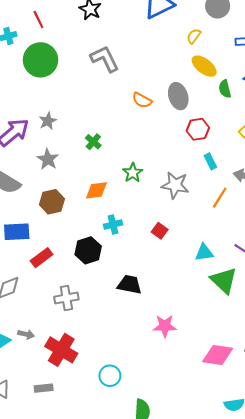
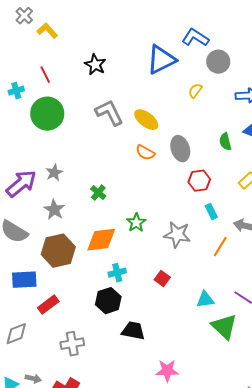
yellow ellipse: (204, 66) -> (146, 120), moved
orange diamond: (96, 190) -> (101, 240), size x1.4
brown hexagon: (52, 202) -> (58, 251), size x1.4
black hexagon: (88, 250) -> (108, 301), moved

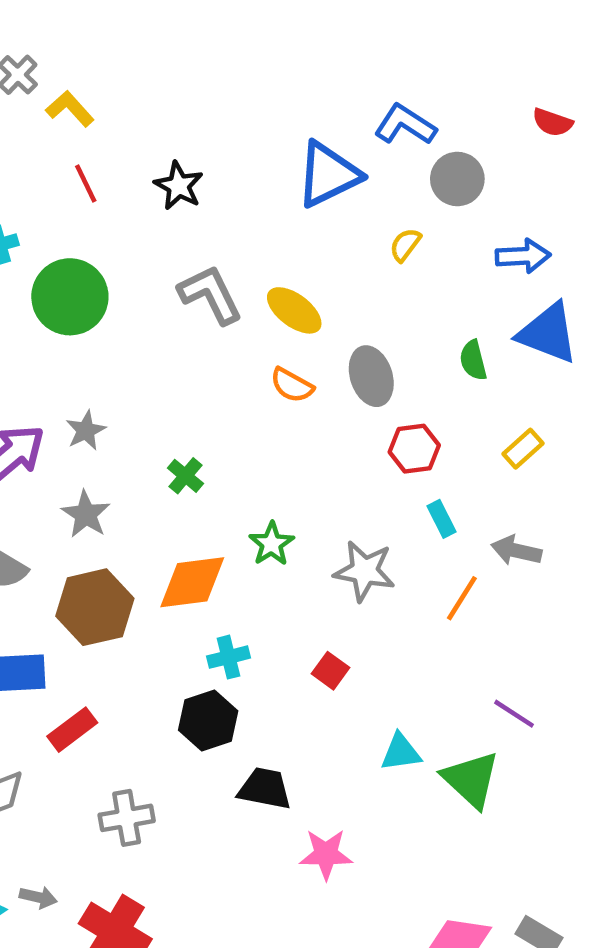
red line: (45, 75) -> (86, 184), moved
cyan triangle: (205, 300) -> (401, 752), moved
pink star: (167, 371) -> (326, 854), moved

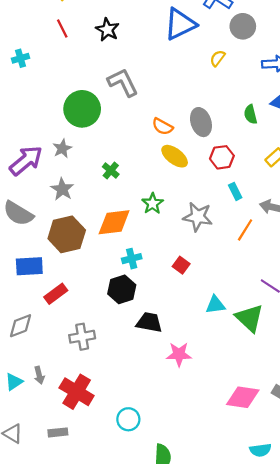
green circle: (70, 297) -> (82, 109), moved
yellow ellipse: (294, 310) -> (175, 156), moved
gray arrow: (38, 897) -> (39, 375), turned 63

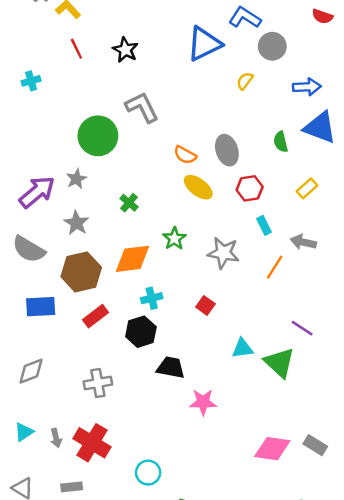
red rectangle: (56, 294) -> (96, 316), moved
gray arrow: (39, 375) -> (56, 438), moved

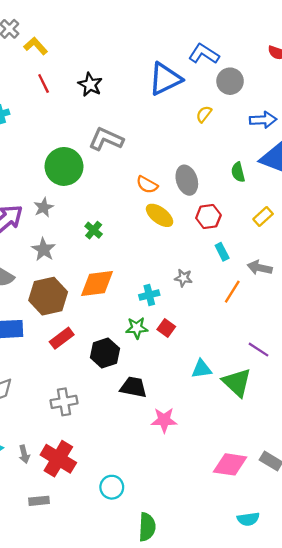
gray L-shape: (142, 107) -> (106, 139), turned -40
green star: (174, 239) -> (137, 328), moved, turned 30
gray star: (223, 253) -> (183, 278), size x0.6
cyan cross: (152, 298) -> (149, 295), moved

